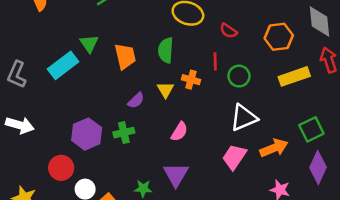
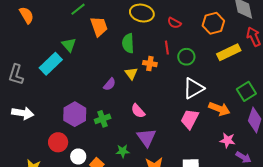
orange trapezoid: (125, 56) -> (99, 27), moved
pink semicircle: (179, 132) -> (138, 111), moved, turned 112
green cross: (124, 133) -> (103, 119), moved
orange arrow: (274, 148) -> (219, 109), turned 50

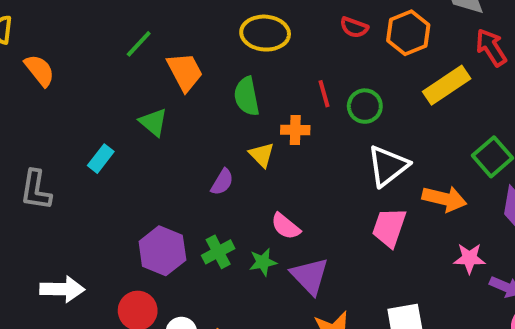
red semicircle: (174, 23) -> (354, 27), moved
green triangle: (69, 45) -> (153, 122), moved
cyan rectangle: (51, 64) -> (101, 159), size x0.6
white arrow: (23, 113) -> (62, 289), moved
green star: (123, 151) -> (263, 262), moved

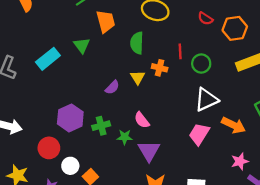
cyan rectangle: (101, 159) -> (48, 59), size x1.5
pink star: (469, 258) -> (240, 161), turned -30

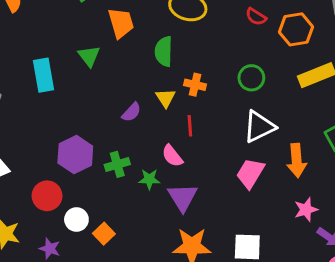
red line: (180, 51) -> (190, 126), moved
cyan rectangle: (48, 59) -> (44, 75), turned -60
orange arrow: (234, 125) -> (297, 161), turned 60

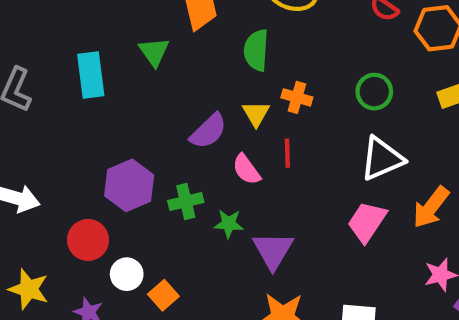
purple semicircle: (131, 112) -> (208, 131), size x1.4
pink semicircle: (172, 156) -> (246, 169), moved
orange arrow: (297, 161) -> (431, 207), turned 40

